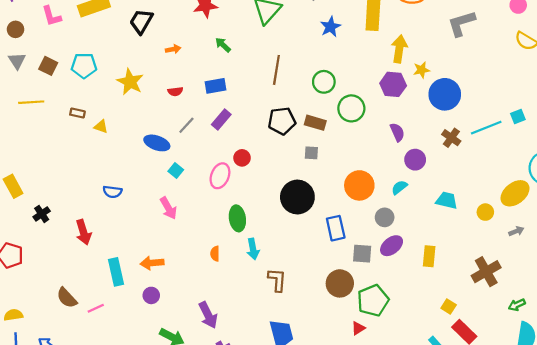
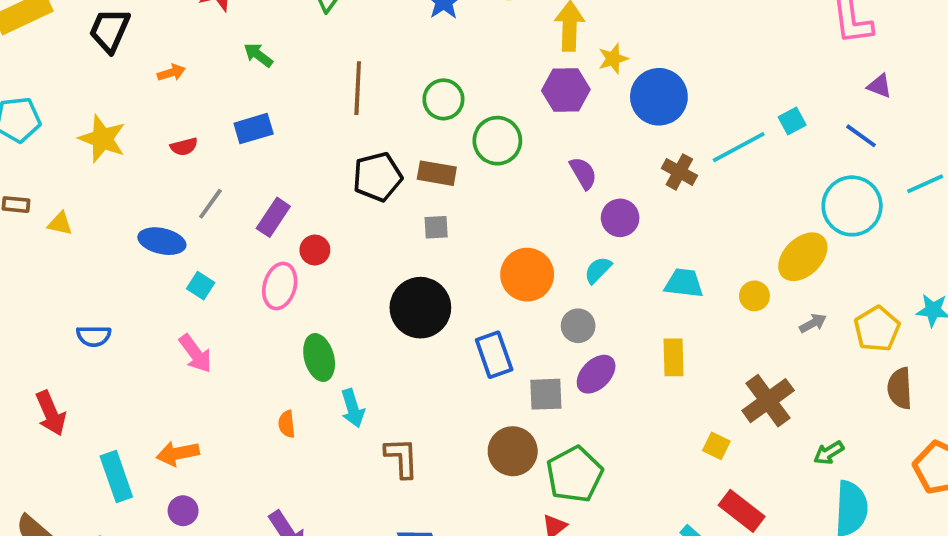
purple rectangle: (221, 120) -> (273, 217), moved
yellow rectangle: (429, 256) -> (673, 357), moved
yellow square: (449, 306) -> (716, 446), moved

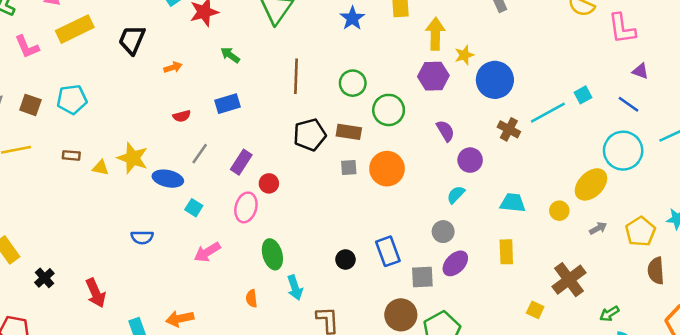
yellow star: (102, 139) -> (133, 158), moved
orange circle: (527, 275) -> (387, 169), moved
black circle: (420, 308) -> (345, 259), moved, size x0.5
blue semicircle: (94, 336) -> (142, 237), moved
pink arrow: (195, 354) -> (207, 252), moved, turned 96

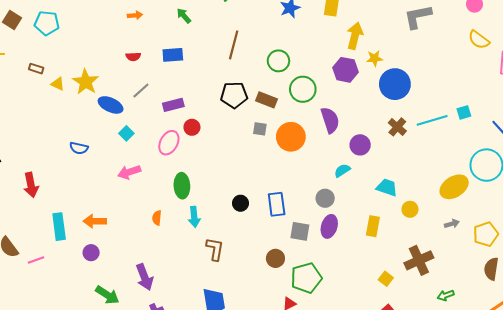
purple semicircle: (445, 131) -> (330, 120), moved, size x1.4
purple rectangle: (241, 162) -> (173, 105), turned 30
yellow circle: (559, 211) -> (410, 209), moved
purple ellipse: (455, 263) -> (329, 226), turned -40
brown circle: (401, 315) -> (275, 258), size x0.7

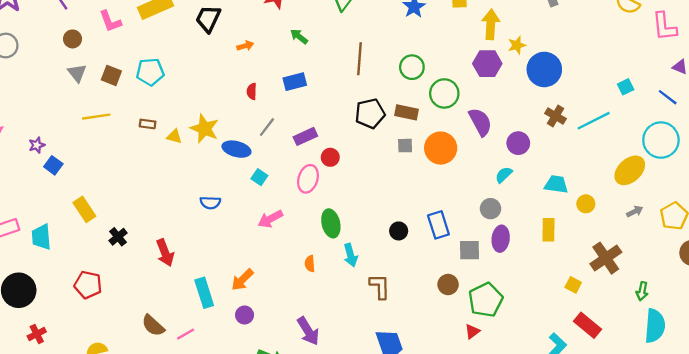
red semicircle: (133, 57) -> (252, 91), turned 104
cyan line: (432, 120) -> (594, 121), moved
orange arrow: (95, 221) -> (242, 280), turned -35
green arrow: (446, 295) -> (642, 291), turned -49

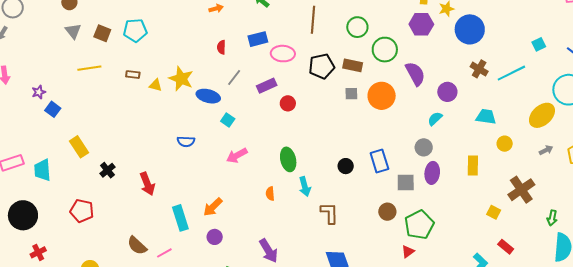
pink ellipse: (308, 179) -> (283, 54), moved, turned 75
cyan trapezoid: (556, 184) -> (486, 117), moved
red rectangle: (588, 325) -> (506, 247), size x0.7

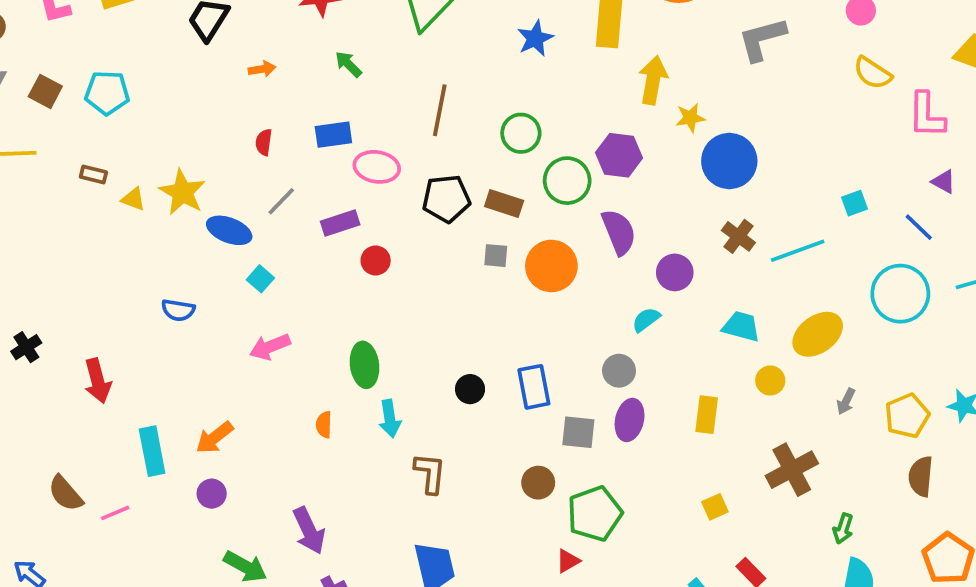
purple hexagon: (421, 24) -> (619, 155), moved
yellow ellipse: (542, 115) -> (818, 334), moved
gray arrow: (546, 150) -> (846, 401), turned 136
yellow square: (494, 212) -> (715, 507), moved, turned 32

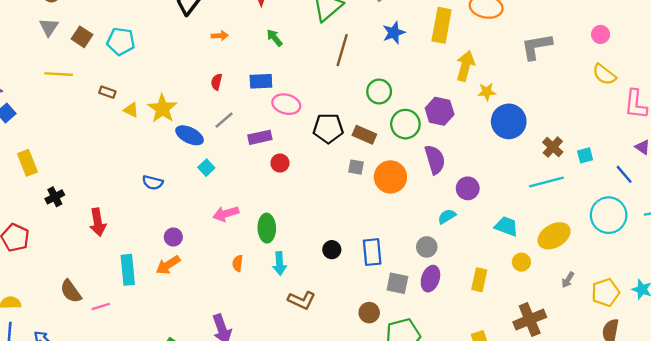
brown line: (440, 110) -> (342, 50), moved
brown cross: (738, 236) -> (553, 147), moved
pink arrow: (270, 347) -> (226, 214), moved
brown L-shape: (430, 473) -> (302, 300), turned 104
purple circle: (212, 494) -> (173, 237), moved

